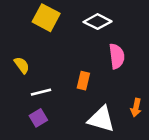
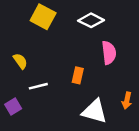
purple square: (38, 118) -> (13, 107), moved

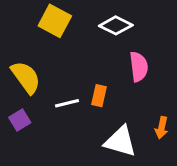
yellow semicircle: (20, 61) -> (26, 77), size x1.6
white line: (38, 86) -> (67, 103), moved
purple square: (13, 107) -> (20, 120), moved

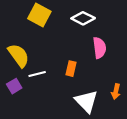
white line: (67, 103) -> (37, 74), moved
white triangle: (120, 141) -> (86, 101), turned 30

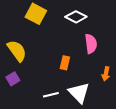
white line: (37, 74) -> (51, 95), moved
orange arrow: (116, 91) -> (106, 74), moved

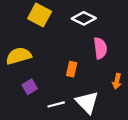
yellow semicircle: (17, 51) -> (19, 56), turned -70
purple square: (13, 79) -> (30, 87), moved

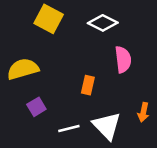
orange arrow: (117, 81) -> (143, 112), moved

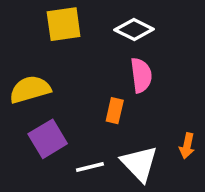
yellow square: (49, 19) -> (64, 24), turned -36
pink semicircle: (123, 59) -> (141, 75), moved
purple square: (36, 107) -> (48, 139), size x1.5

